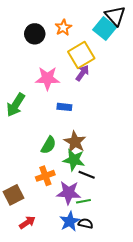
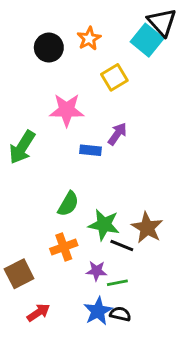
yellow square: (81, 55) -> (114, 77), size x0.7
purple arrow: (82, 73) -> (117, 134), moved
brown star: (75, 142) -> (147, 228), moved
purple star: (69, 193) -> (96, 271), size x0.6

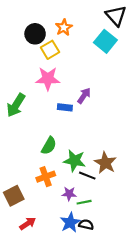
cyan square: (147, 40) -> (105, 41), moved
yellow square: (114, 77) -> (50, 50), moved

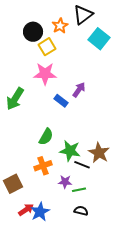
black triangle: (116, 16) -> (83, 15), moved, turned 35
blue rectangle: (65, 107) -> (61, 101), turned 32
blue star: (70, 222) -> (40, 212), moved

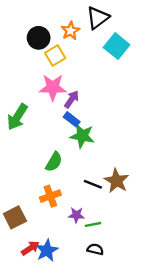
purple arrow: (79, 90) -> (72, 99), moved
green star: (70, 151) -> (82, 136), moved
black line: (82, 165) -> (93, 184), moved

